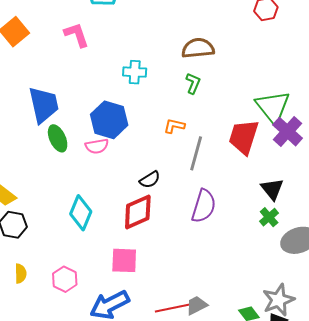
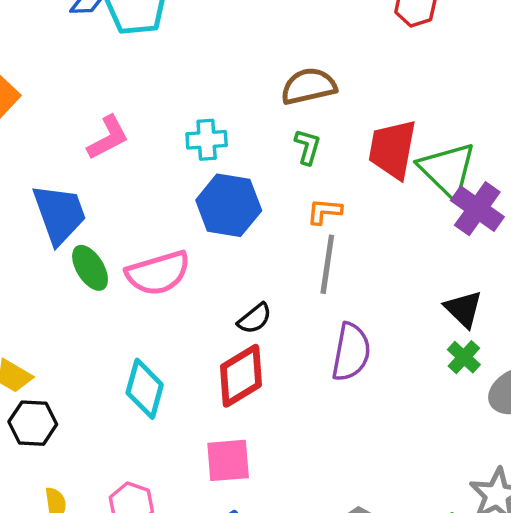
pink L-shape: (77, 35) -> (108, 138), moved, turned 88
blue hexagon: (109, 120) -> (229, 205), moved
orange L-shape: (174, 126) -> (324, 211), moved
red trapezoid: (244, 137) -> (392, 149), moved
pink semicircle: (97, 146) -> (158, 273), size x1.6

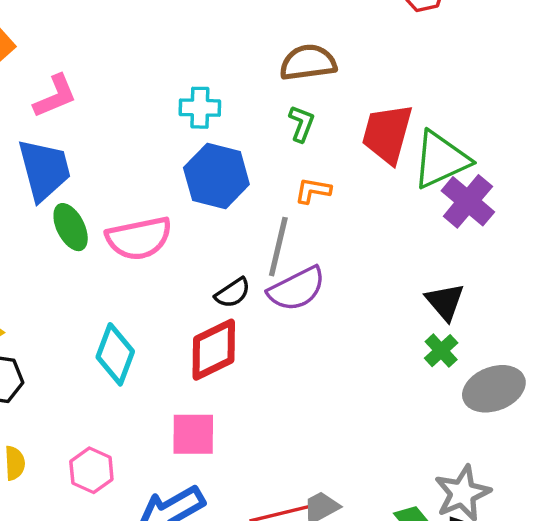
pink L-shape: (108, 138) -> (55, 96), moved
green triangle: (447, 170) -> (441, 160), turned 46
gray line: (327, 264) -> (278, 247), moved
purple semicircle: (351, 352) -> (297, 289), moved, turned 48

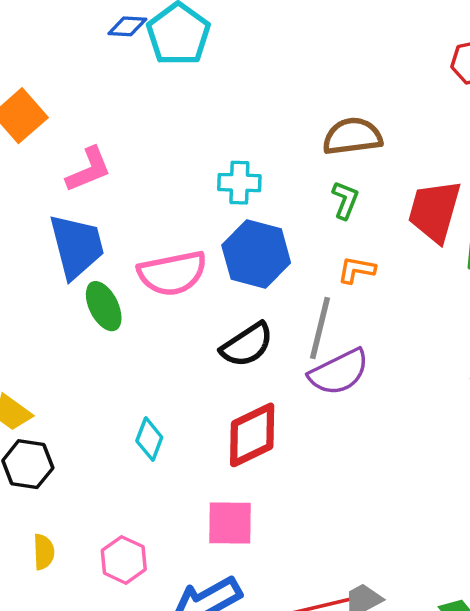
pink semicircle: (139, 238) -> (172, 273), moved
black semicircle: (233, 293) -> (247, 345), moved, size x1.4
cyan diamond: (115, 354) -> (149, 439), size x0.7

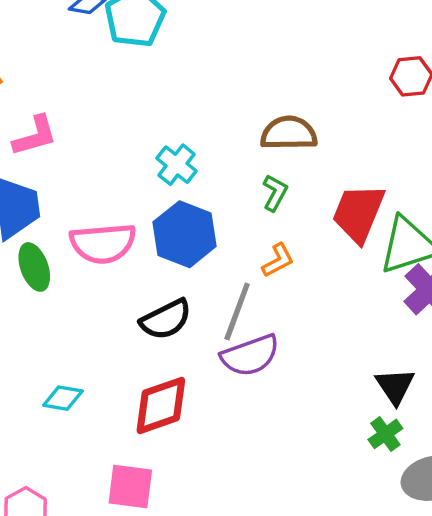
cyan cross: (239, 183) -> (177, 165), turned 30
orange L-shape: (357, 270) -> (278, 260), turned 135
cyan diamond: (149, 439) -> (63, 398), turned 72

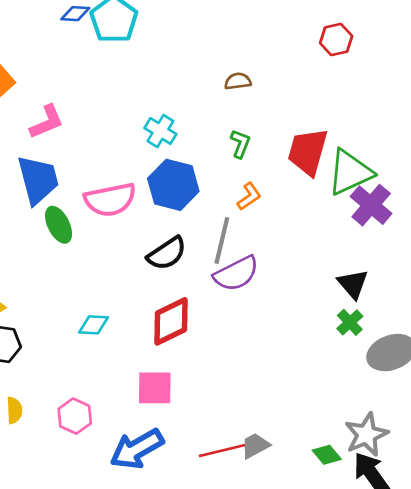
brown semicircle: (289, 133) -> (238, 81), moved, size x0.6

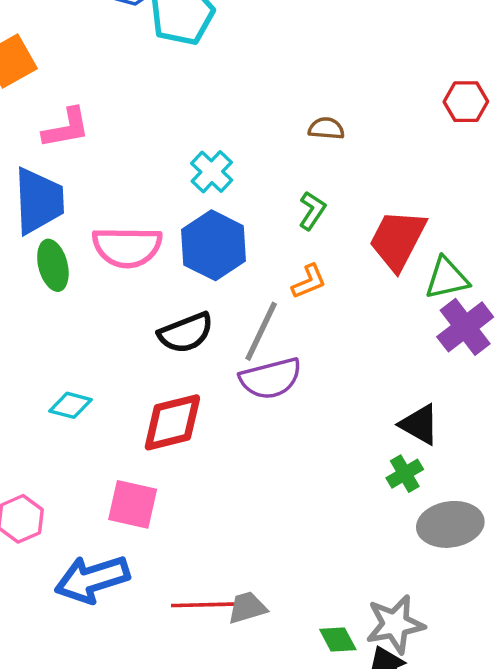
green triangle: (350, 172) -> (447, 278), size x0.7
black triangle: (353, 284) -> (419, 425), turned -32

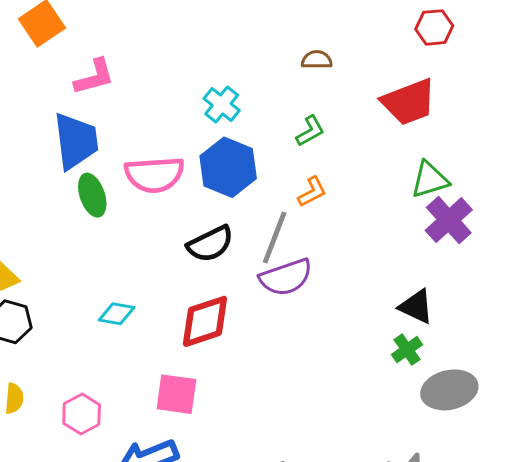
green L-shape: (312, 211) -> (310, 131), turned 32
red trapezoid: (398, 240) -> (409, 102), moved, turned -134

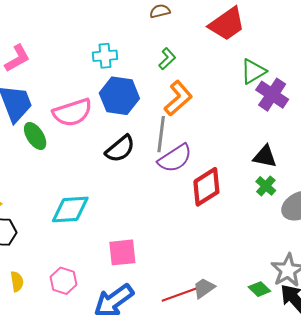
cyan cross: (222, 104) -> (105, 56), turned -30
orange L-shape: (312, 192) -> (178, 98), size x1.6
cyan diamond: (117, 314) -> (70, 209), size x1.6
red diamond: (205, 321) -> (206, 187), moved

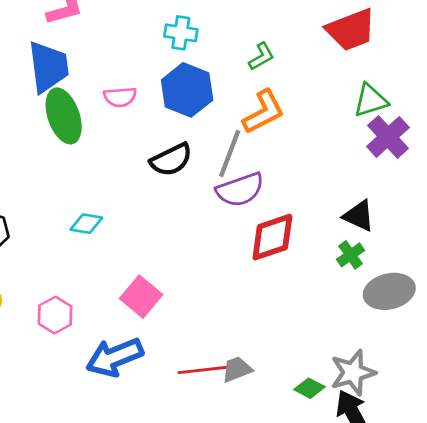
pink semicircle: (72, 112) -> (120, 97), size x0.6
green ellipse: (35, 136) -> (64, 116), size x1.4
cyan diamond: (70, 209) -> (86, 224), size x0.6
pink square: (122, 252) -> (141, 297), turned 32
green diamond: (259, 289) -> (309, 388), turned -30

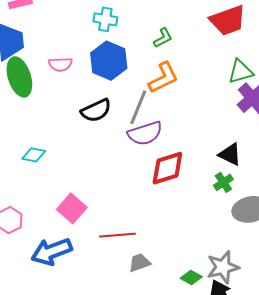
red line: (203, 370) -> (117, 235), moved

